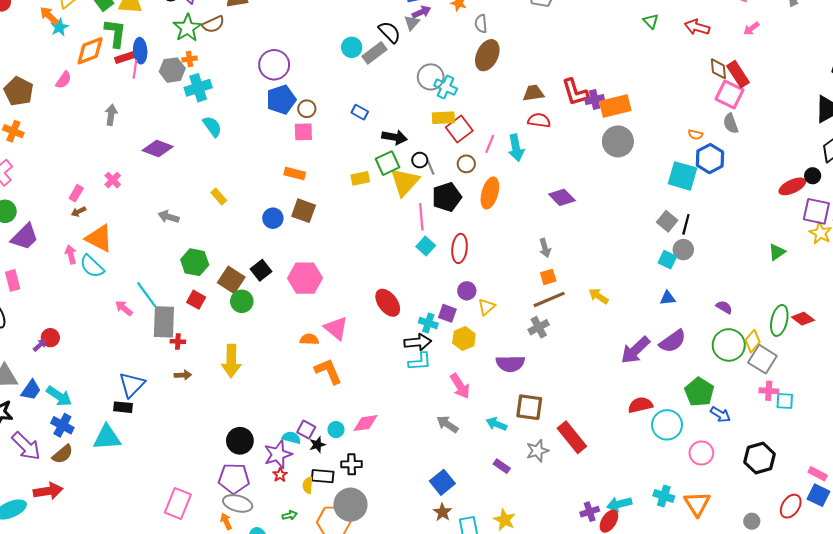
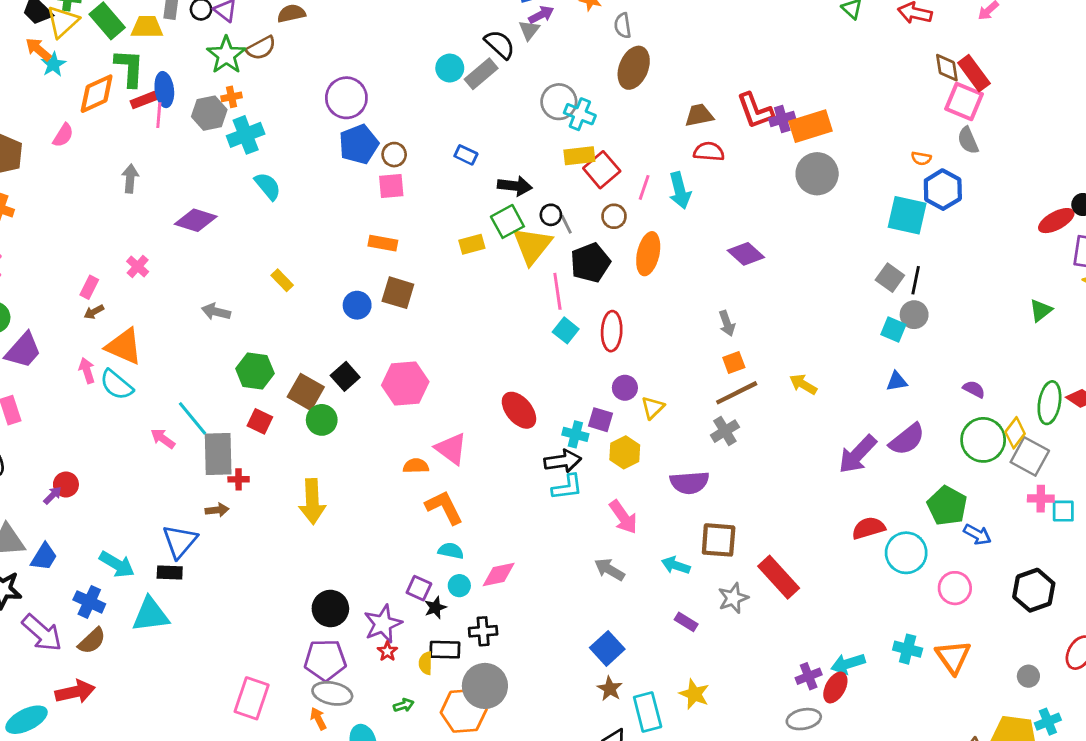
brown arrow: (183, 375) -> (217, 510), moved
cyan arrow: (59, 396) -> (117, 564), moved
cyan semicircle: (291, 438) -> (451, 551), moved

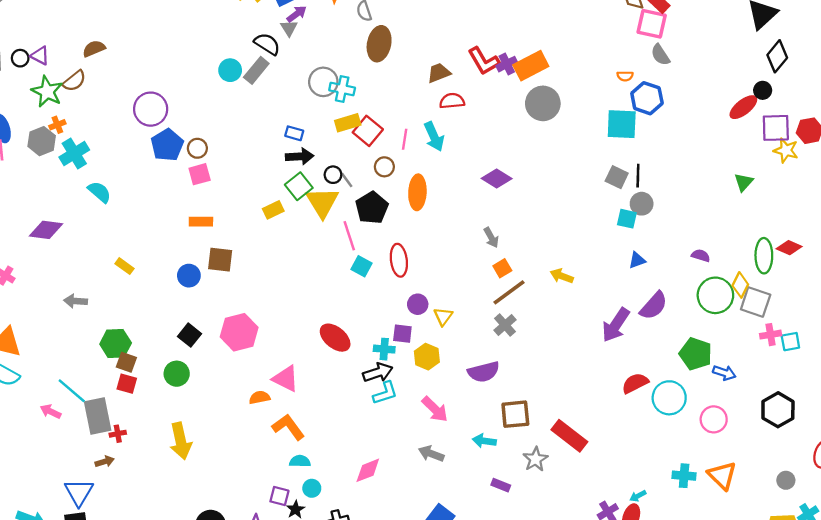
blue rectangle: (466, 155) -> (294, 133), moved
brown square: (306, 392) -> (126, 362), moved, size x0.7
pink diamond: (499, 575) -> (368, 470), moved
cyan arrow: (848, 664) -> (638, 496), size x0.6

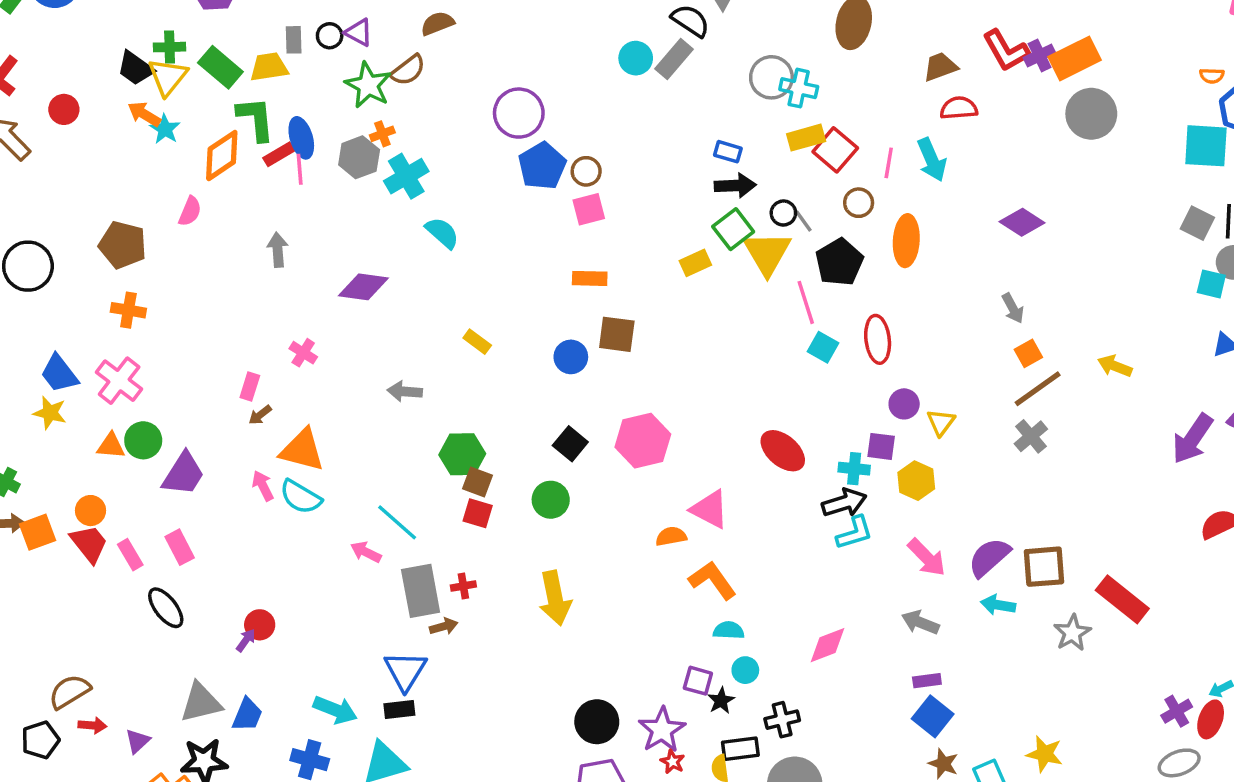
purple semicircle: (484, 372) -> (989, 557), moved, turned 152
gray rectangle: (98, 416) -> (421, 591), moved
purple rectangle: (501, 485) -> (927, 681), moved, turned -30

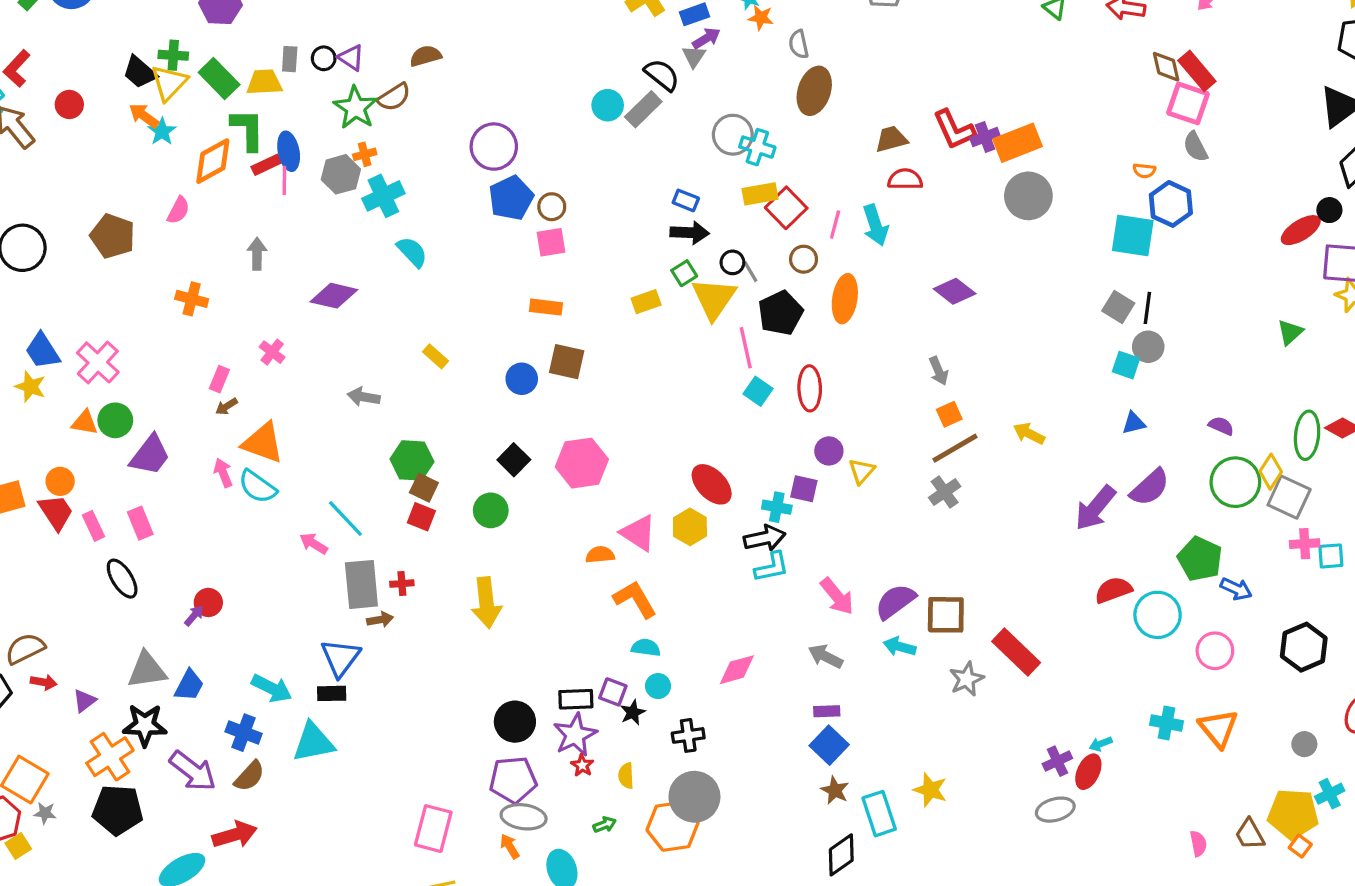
green square: (733, 229) -> (684, 273), size x0.7
orange cross: (128, 310) -> (192, 299), moved
yellow hexagon: (916, 481) -> (690, 527), moved
black rectangle: (740, 749) -> (576, 699), moved

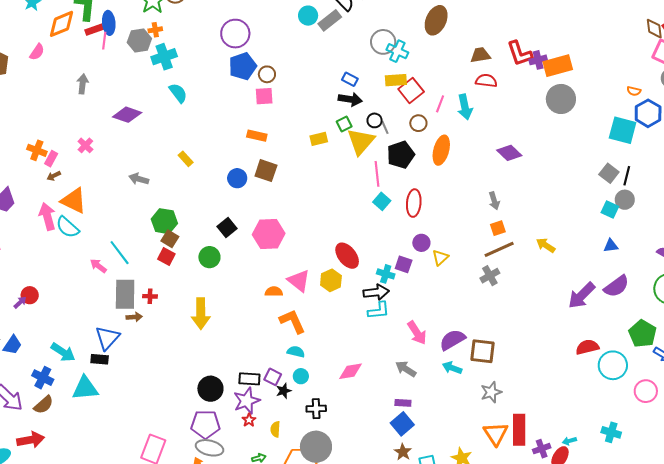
orange cross: (192, 299) -> (37, 150), moved
pink arrow: (223, 473) -> (47, 216), size x1.5
red rectangle: (1016, 652) -> (519, 430), moved, turned 40
orange triangle: (1218, 728) -> (496, 434), moved

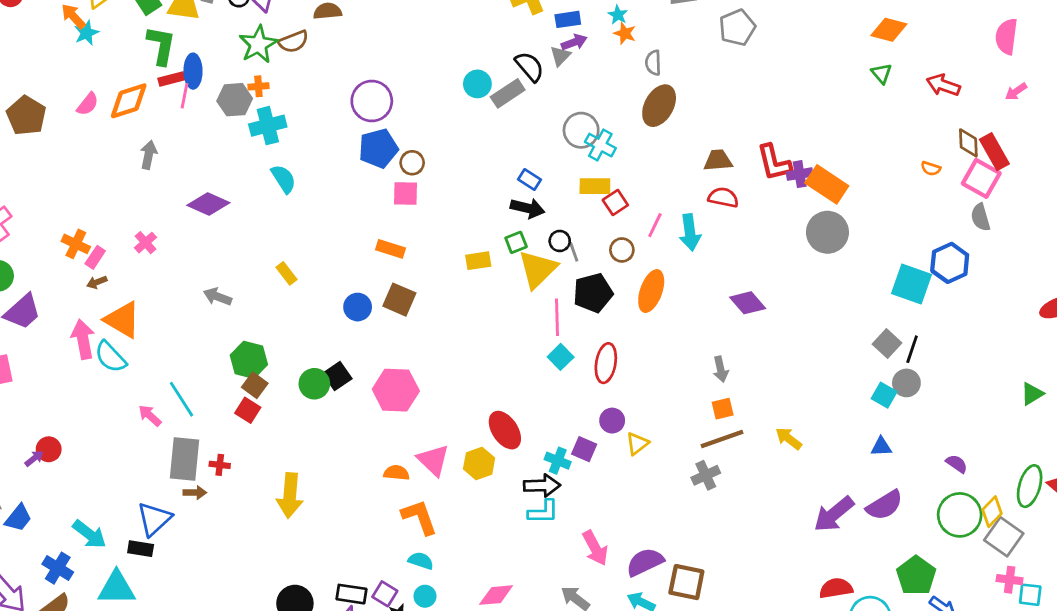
orange diamond: (61, 24) -> (129, 101), moved
orange rectangle: (558, 66) -> (827, 184), turned 44
red square: (411, 90) -> (615, 203), size x0.7
orange semicircle: (634, 91) -> (931, 168), moved
green circle: (209, 257) -> (314, 384), moved

